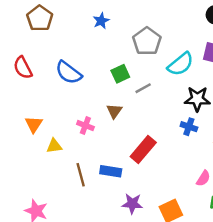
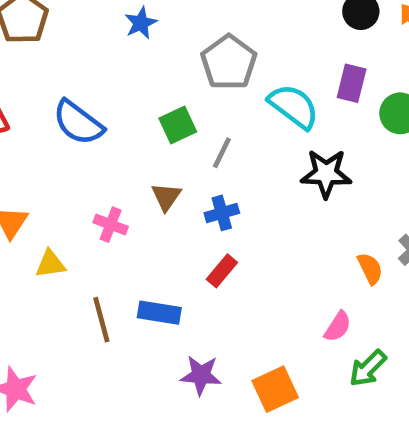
cyan semicircle: (180, 64) -> (294, 106), turned -104
gray line: (143, 88) -> (222, 153), turned -35
blue cross: (189, 127) -> (222, 213), moved, turned -35
red rectangle: (143, 150) -> (222, 271), size x0.6

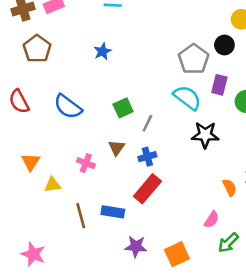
gray pentagon: (229, 62) -> (194, 59), moved
red rectangle: (222, 271) -> (147, 189), size x1.6

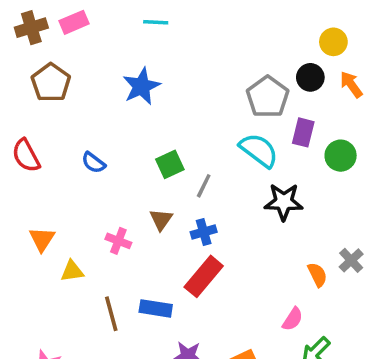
blue star: (103, 51) -> (141, 86), size x1.5
blue semicircle: (68, 107) -> (93, 163), size x0.6

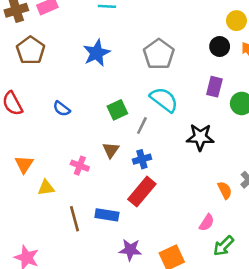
gray pentagon: (268, 97) -> (159, 54), moved
cyan semicircle: (259, 150) -> (164, 100), moved

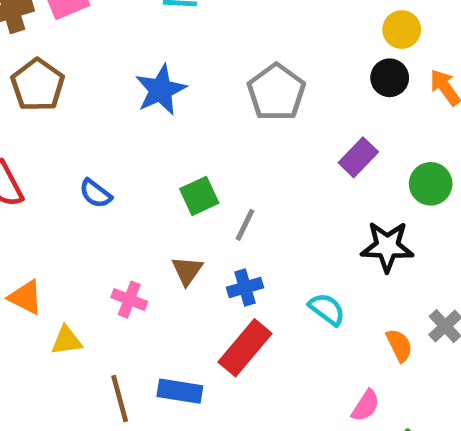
yellow circle: (236, 21) -> (402, 30), moved
purple rectangle: (214, 87) -> (358, 157), moved, turned 30
cyan semicircle: (164, 100) -> (327, 309), moved, size x0.7
black star: (200, 137) -> (387, 247), moved
orange triangle: (24, 164) -> (26, 297), turned -36

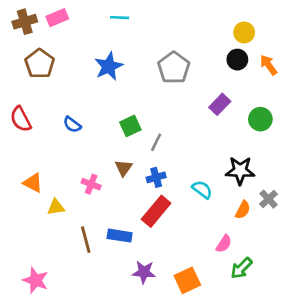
black star: (387, 247) -> (240, 171), moved
orange semicircle: (399, 345) -> (243, 210), turned 54

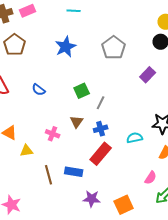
cyan semicircle: (202, 190) -> (135, 138), turned -49

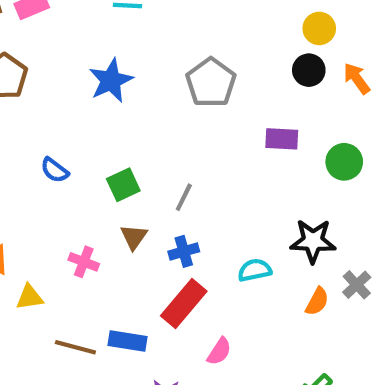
purple rectangle: (148, 75) -> (282, 139), turned 49
green square: (82, 91) -> (123, 185), moved
brown line: (49, 175) -> (75, 347), turned -60
pink semicircle: (151, 178) -> (219, 351), moved

